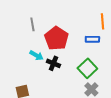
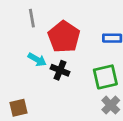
green square: (87, 68) -> (105, 77), turned 30

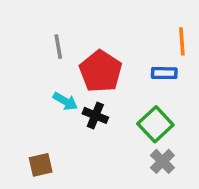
green square: (105, 77) -> (155, 124), turned -30

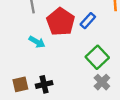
blue rectangle: (164, 73) -> (88, 21), moved, turned -49
black cross: (95, 115) -> (44, 84), moved, turned -35

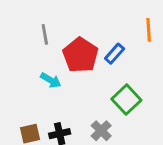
gray cross: (102, 82) -> (101, 131), moved

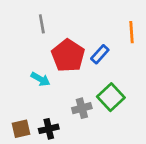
gray line: (45, 34) -> (42, 24), moved
gray cross: (101, 131) -> (82, 108), moved, turned 30

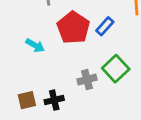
cyan arrow: (40, 79) -> (35, 45), moved

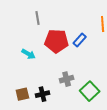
red pentagon: (73, 28) -> (57, 41), turned -30
green square: (116, 69) -> (90, 91), moved

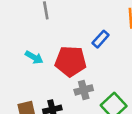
red pentagon: (57, 41) -> (71, 61), moved

